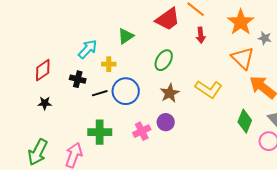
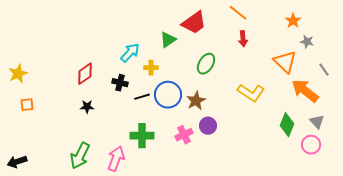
red trapezoid: (168, 19) -> (194, 23), moved
orange star: (241, 22) -> (293, 21), moved, size x0.6
brown star: (170, 93) -> (196, 101), moved

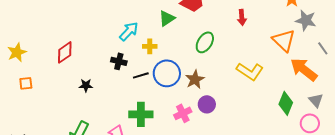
gray star: (307, 42) -> (306, 20), size x1.5
red diamond: (85, 74) -> (65, 52), moved

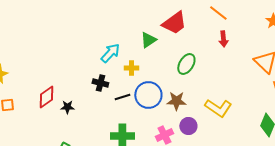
red diamond: (65, 52) -> (46, 97), moved
yellow L-shape: (250, 71) -> (218, 108), moved
brown star: (195, 79) -> (176, 101), turned 30

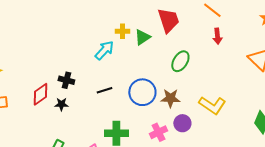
red trapezoid: (174, 23) -> (168, 20), turned -72
yellow cross: (131, 68) -> (122, 31), moved
black cross: (100, 83) -> (66, 80), moved
black line: (122, 97) -> (104, 90), moved

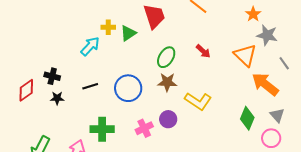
red arrow: (217, 36) -> (203, 51), moved, turned -42
brown star: (170, 98) -> (167, 82), moved
black star: (61, 104) -> (57, 98), moved

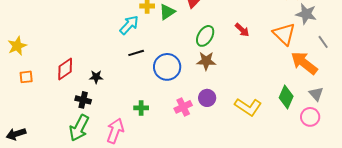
black cross: (52, 76) -> (83, 100), moved
black line: (90, 86) -> (136, 53), moved
yellow L-shape: (198, 101) -> (248, 107), moved
green cross: (102, 129) -> (141, 108), size x0.6

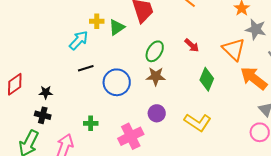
green diamond: (286, 97) -> (207, 79), moved
black cross: (83, 100) -> (43, 115), moved
pink cross: (183, 107) -> (131, 136), moved, size x1.4

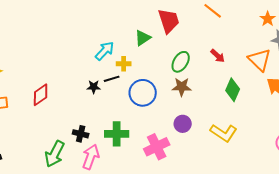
yellow cross: (97, 21) -> (124, 64), moved
black star: (46, 92) -> (94, 87), moved
black cross: (43, 115) -> (81, 134), moved
green cross: (91, 123) -> (117, 134), size x1.6

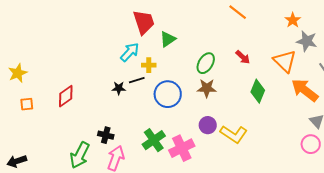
red trapezoid: (169, 21) -> (144, 22), moved
yellow L-shape: (224, 133) -> (234, 134), moved
green cross: (117, 134) -> (154, 140), moved, turned -35

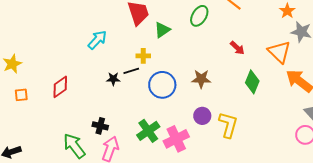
cyan arrow: (130, 52) -> (97, 40), moved
green ellipse: (206, 63) -> (199, 16), moved
yellow L-shape: (234, 134) -> (228, 125), turned -108
green arrow: (80, 155) -> (74, 146), turned 116

